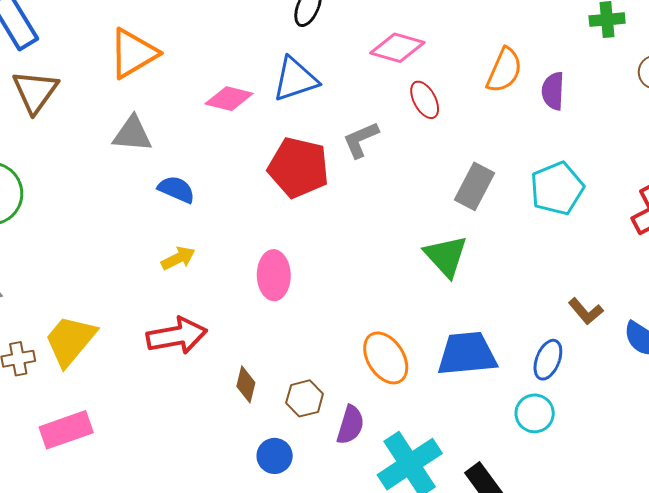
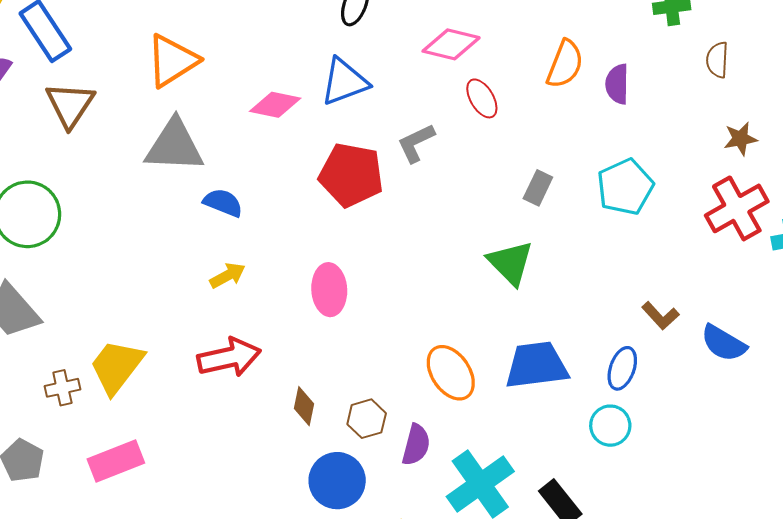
gray triangle: (132, 134) -> (174, 146), size x1.4
gray rectangle: (474, 186) -> (538, 188), size x0.7
blue circle: (275, 456) -> (337, 481), size x1.5

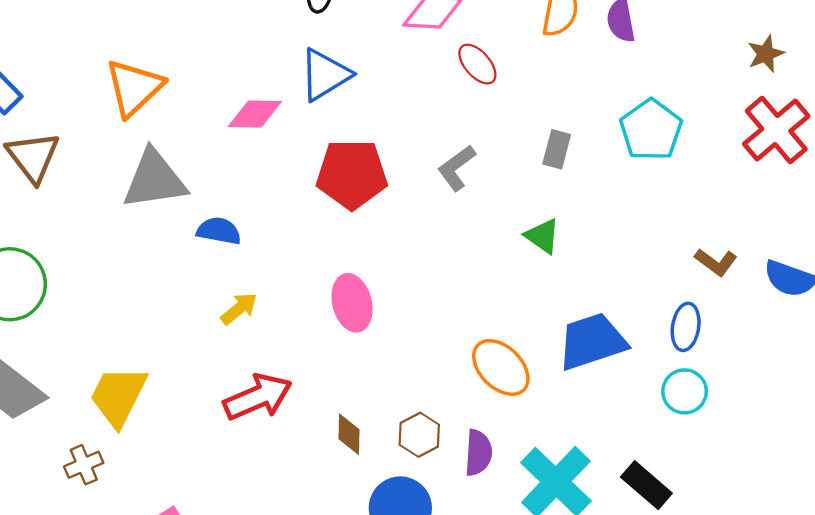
gray L-shape: (416, 143) -> (457, 168), moved
green triangle: (510, 263) -> (543, 236), size x0.7
yellow trapezoid: (117, 367) -> (118, 396), moved

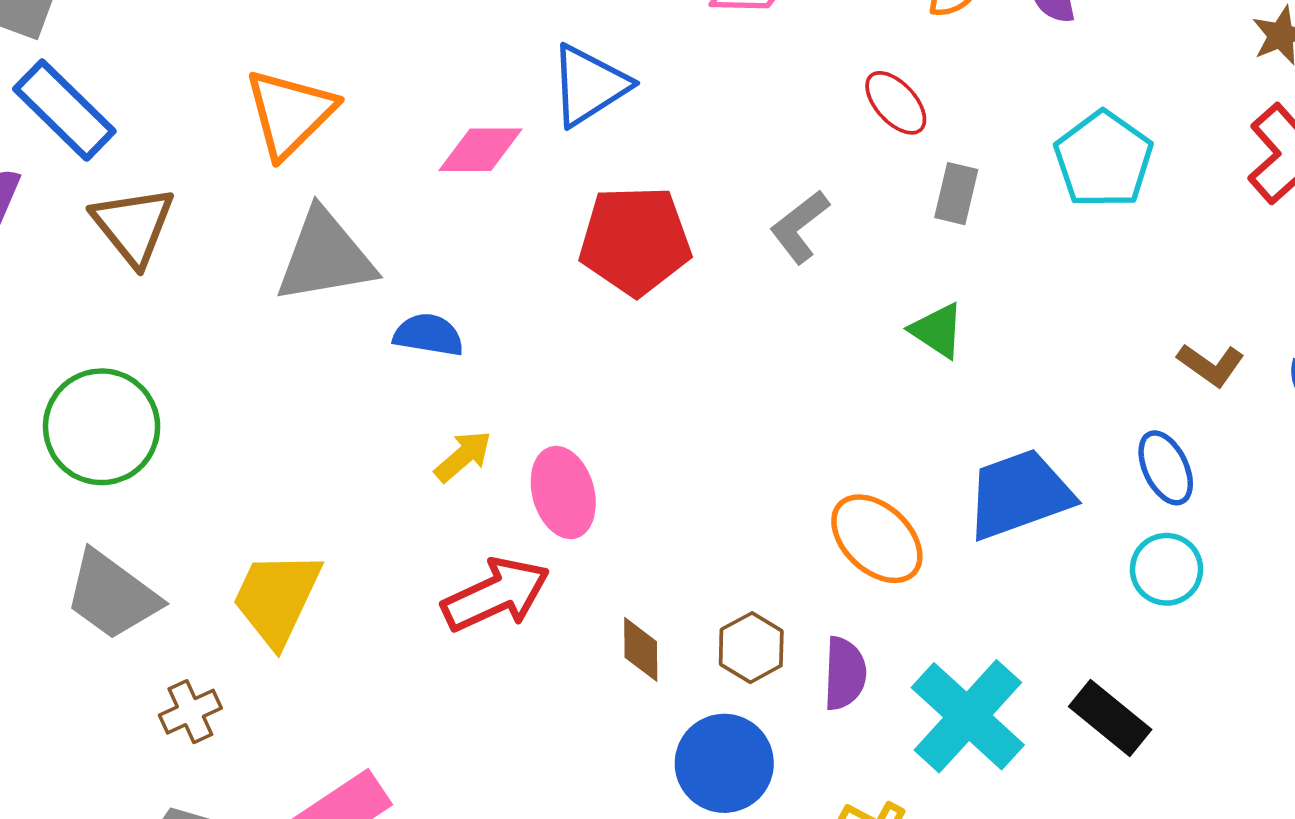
red ellipse: (477, 64) -> (896, 103), moved
pink ellipse: (352, 303) -> (563, 493), moved
blue ellipse: (686, 327) -> (1166, 468), turned -33
brown cross: (84, 465) -> (190, 712), moved

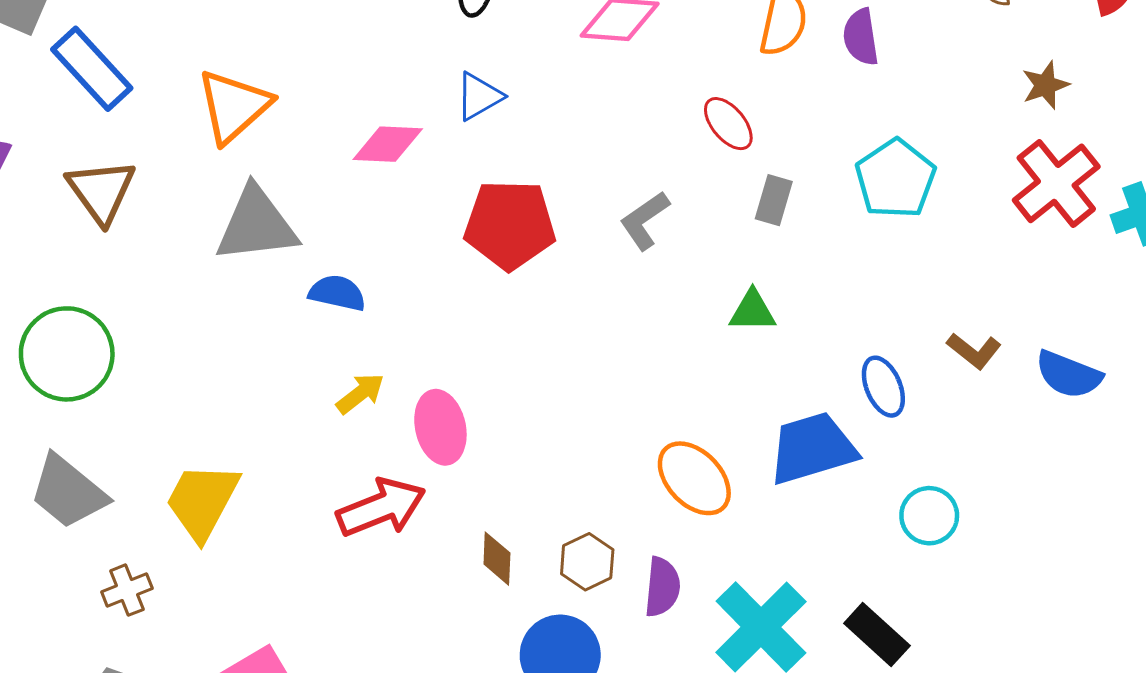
blue triangle: (589, 85) -> (479, 96), size x0.7
blue rectangle: (64, 110) -> (92, 69), moved
green triangle: (937, 330) -> (752, 311), turned -36
blue ellipse: (1166, 468) -> (883, 387), moved

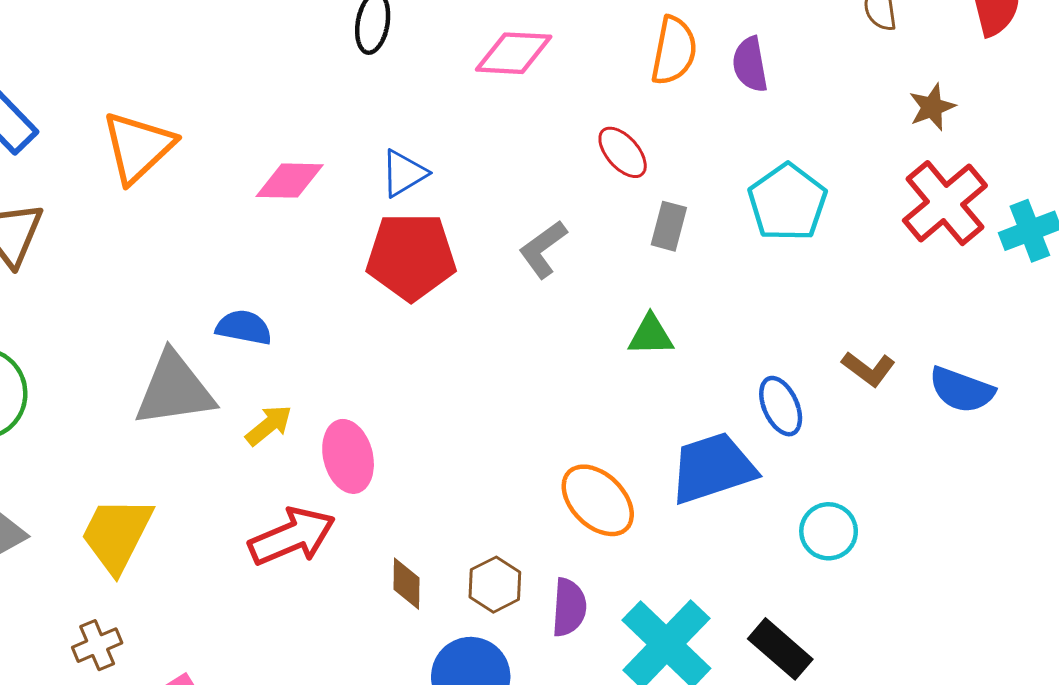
blue triangle: (479, 96) -> (404, 173), moved
gray triangle: (256, 225) -> (174, 390), moved
brown cross: (127, 590) -> (97, 645), moved

